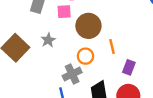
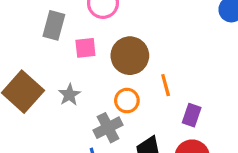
pink square: (64, 12) -> (85, 48), moved
gray star: (48, 40) -> (69, 95), moved

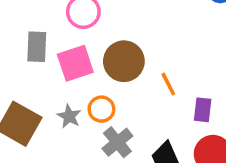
pink square: (85, 48) -> (75, 63), size x1.5
orange circle: (127, 101) -> (101, 109), moved

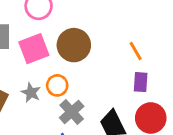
orange line: (168, 84) -> (136, 51), moved

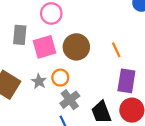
orange line: (136, 51) -> (116, 50), moved
purple rectangle: (141, 82) -> (126, 81), size x1.5

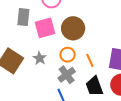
orange line: (116, 50) -> (90, 60), moved
orange circle: (60, 78) -> (68, 55), moved

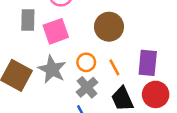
brown circle: (73, 28) -> (109, 27), moved
gray star: (40, 58) -> (52, 69), size x1.6

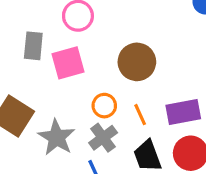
purple rectangle: (148, 63) -> (183, 112), turned 70
gray star: (52, 69) -> (57, 137), moved

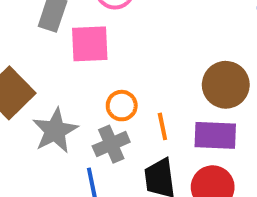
brown circle: (137, 62) -> (226, 85), moved

